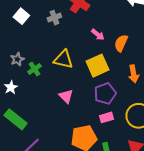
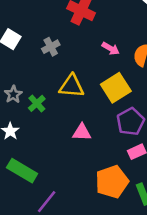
gray cross: (54, 18) -> (51, 47), moved
pink triangle: (66, 96) -> (82, 132), turned -35

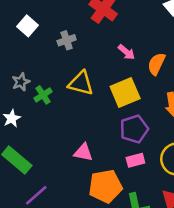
pink triangle: (82, 132) -> (83, 152), moved

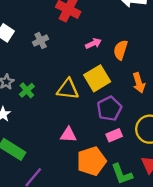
pink arrow: (126, 52) -> (93, 43), turned -56
yellow triangle: (81, 83) -> (68, 89), moved

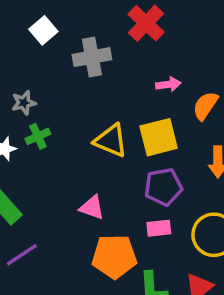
gray cross: (41, 41) -> (92, 57), size x1.5
green cross: (27, 90) -> (38, 136), moved

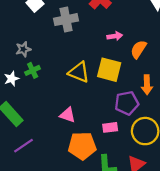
yellow square: (159, 137) -> (109, 70), turned 30
purple pentagon: (163, 187) -> (127, 103), moved

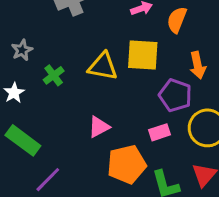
green cross: (33, 70) -> (54, 75), moved
purple pentagon: (127, 103) -> (175, 95), turned -30
pink triangle: (68, 115) -> (99, 127), turned -35

